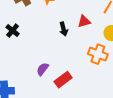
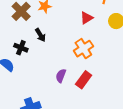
black arrow: (64, 29) -> (40, 35), moved
orange cross: (98, 54) -> (83, 49), moved, turned -36

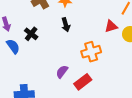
red triangle: (87, 18) -> (111, 26), moved
black arrow: (40, 35) -> (66, 25), moved

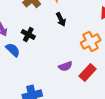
purple semicircle: (62, 72) -> (65, 66), turned -136

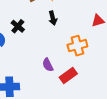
purple semicircle: (65, 66) -> (48, 65), turned 72

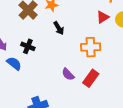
orange cross: (77, 46) -> (91, 47), turned 30

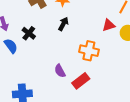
black arrow: (59, 28) -> (63, 24), turned -136

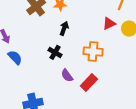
black cross: (29, 33) -> (55, 52), moved

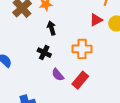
black arrow: (64, 28) -> (51, 28), turned -32

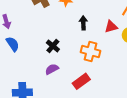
black arrow: (51, 28) -> (83, 23), moved
purple semicircle: (58, 75) -> (52, 69), moved, turned 88

